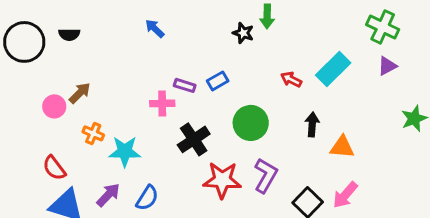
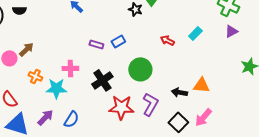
cyan rectangle: (333, 69) -> (195, 33), size x0.6
pink cross: (162, 103) -> (70, 68), moved
black arrow: (312, 124) -> (179, 92), moved, turned -84

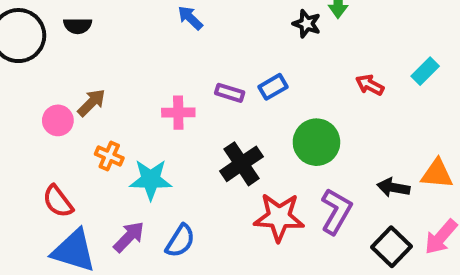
pink cross: (70, 68) -> (178, 113), moved

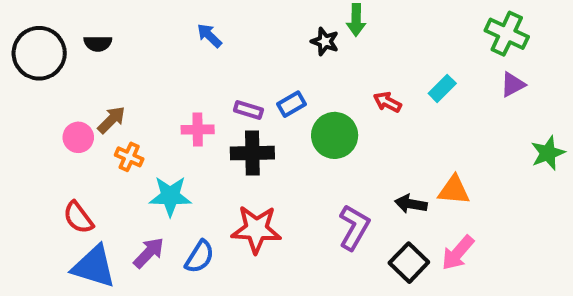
green circle: (316, 142) -> (335, 135), moved
orange cross: (109, 156) -> (129, 157), moved
black cross: (241, 164) -> (252, 153), moved, turned 33
red star: (279, 217) -> (256, 229), moved

